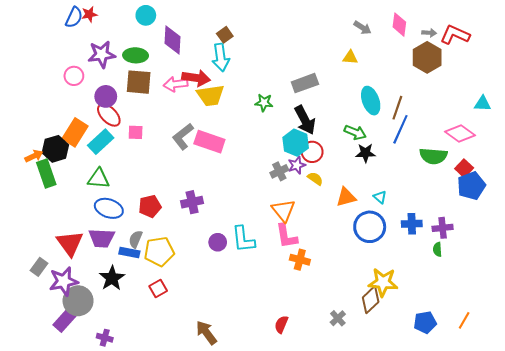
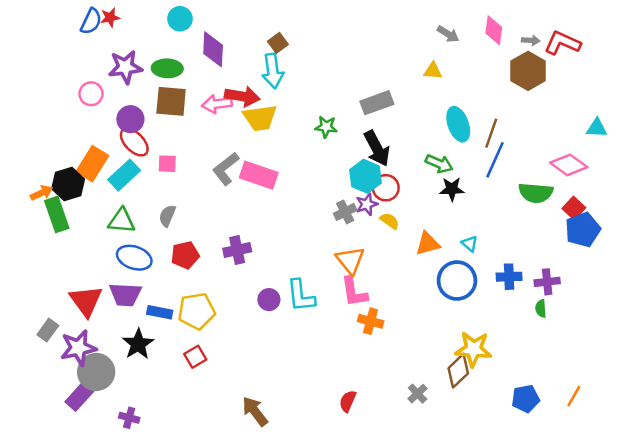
gray semicircle: (136, 239) -> (167, 216), moved

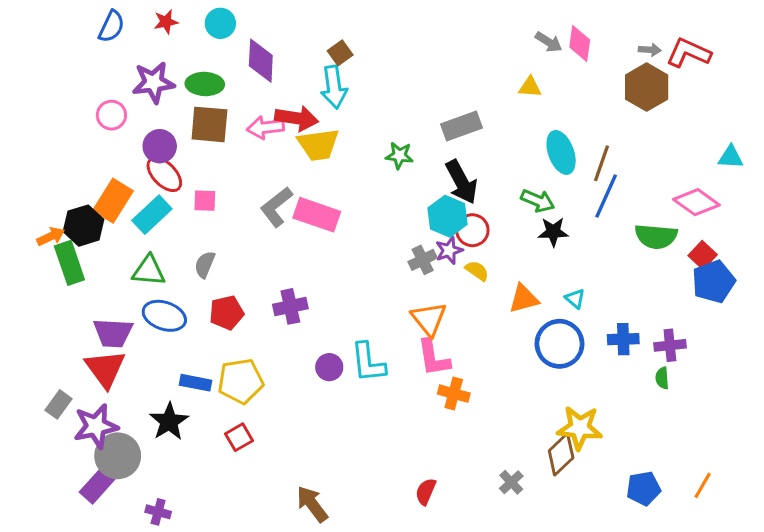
red star: (110, 18) -> (166, 22), moved
pink diamond: (494, 30) -> (580, 44), moved
purple trapezoid: (125, 295) -> (113, 333), moved

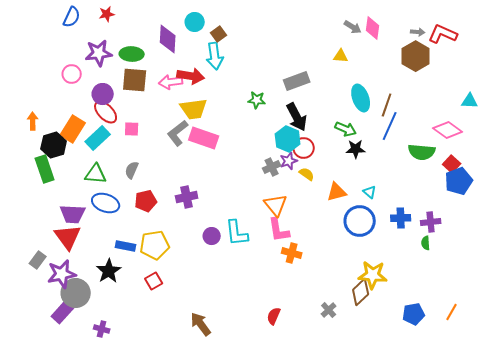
cyan circle: (220, 23) -> (195, 22), moved
yellow trapezoid: (318, 145) -> (194, 109), moved
orange arrow: (51, 236) -> (33, 121), moved, turned -66

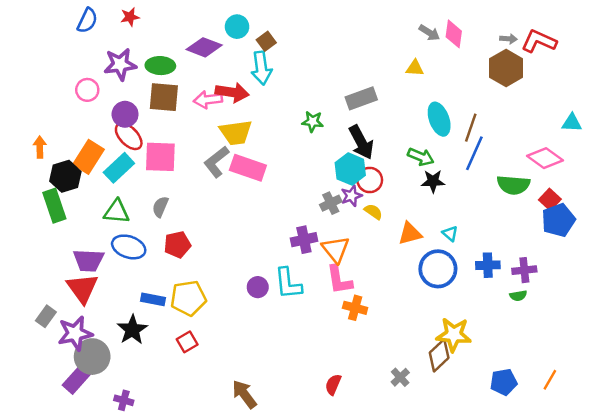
purple diamond: (168, 39) -> (204, 47), turned -72
pink square: (132, 129) -> (160, 157), size x1.8
purple cross: (187, 197) -> (304, 240), moved
green semicircle: (426, 243) -> (518, 296), turned -96

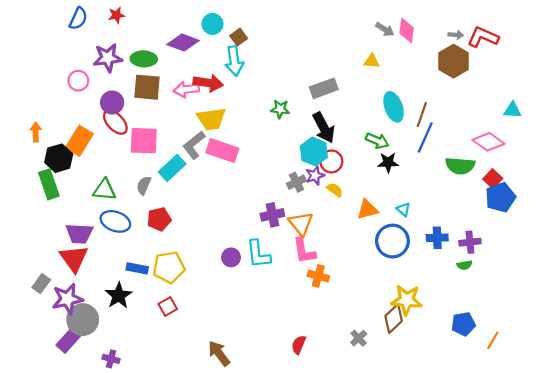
cyan rectangle: (119, 168) -> (172, 168), moved
blue pentagon: (504, 382) -> (463, 324), moved

